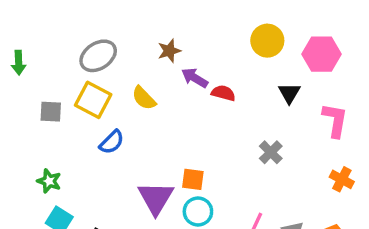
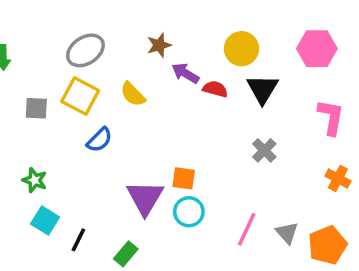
yellow circle: (267, 41) -> (241, 49), moved
black triangle: (289, 93) -> (263, 89), moved, size x1.4

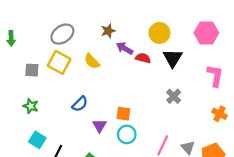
blue semicircle: (99, 140) -> (80, 104), moved
green star: (35, 180) -> (31, 106), moved
purple triangle: (145, 198) -> (99, 126), size x0.6

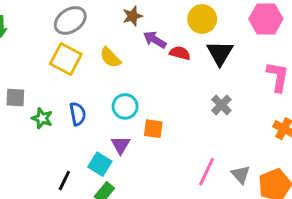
gray square: (32, 70) -> (15, 98), moved
blue semicircle: (80, 104) -> (78, 114), moved, turned -56
green star: (31, 106) -> (42, 118), moved
cyan circle: (127, 134) -> (125, 106), moved
cyan square: (37, 140) -> (100, 164), moved

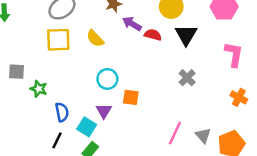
yellow square: (66, 59) -> (58, 40), turned -30
blue semicircle: (78, 114) -> (62, 112), moved

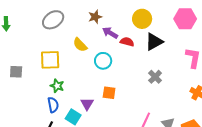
black triangle: (186, 35) -> (154, 42), turned 30
yellow square: (58, 40) -> (50, 60), moved
cyan circle: (107, 79) -> (103, 61), moved
green star: (39, 89) -> (57, 86), moved

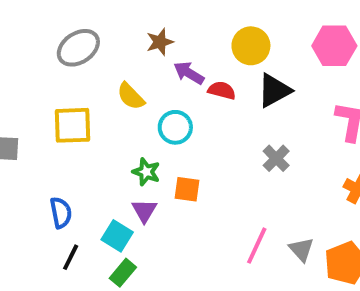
green star: (57, 86) -> (146, 172), moved
blue semicircle: (53, 105) -> (61, 213), moved

